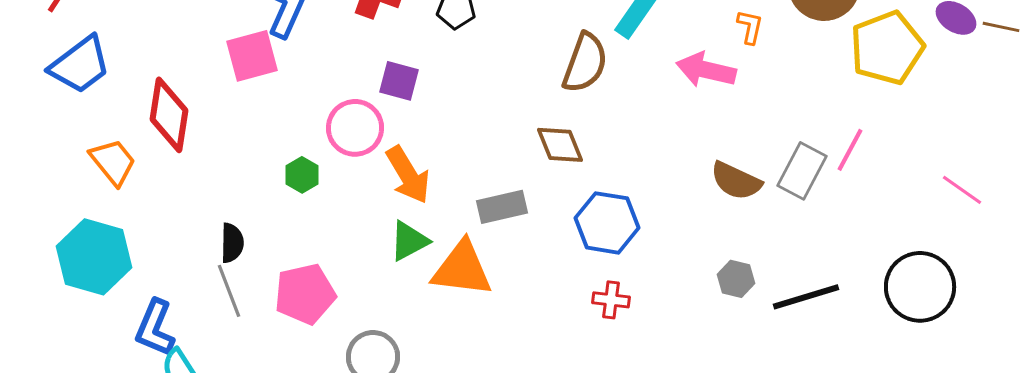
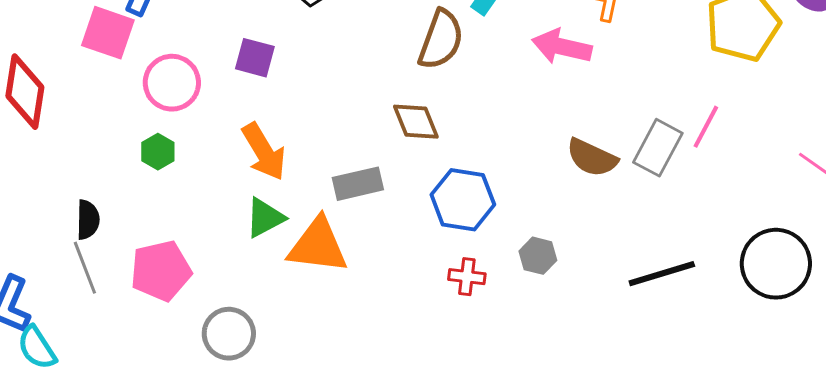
pink square: (252, 56) -> (108, 33), turned 34
pink circle: (355, 128) -> (172, 83), moved
gray hexagon: (736, 279) -> (538, 256), moved

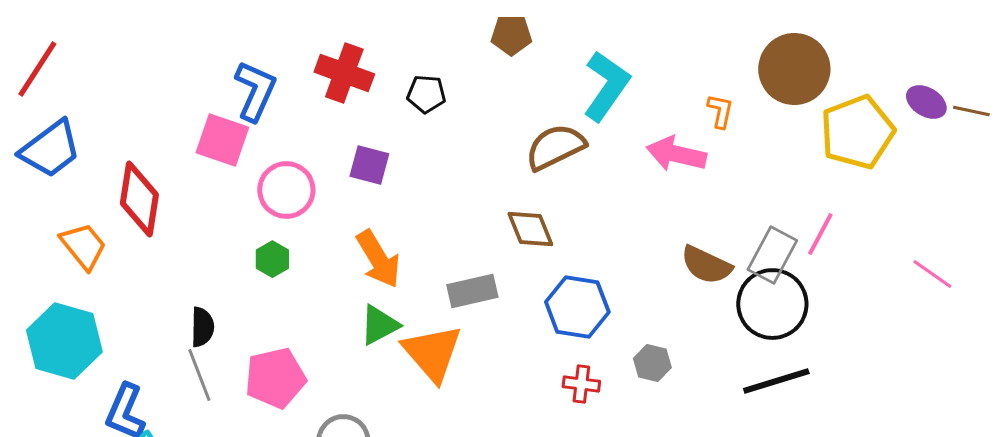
brown semicircle: (441, 40) -> (555, 147), turned -136
orange triangle: (318, 246) -> (432, 353), turned 42
black circle: (776, 264) -> (772, 304), moved

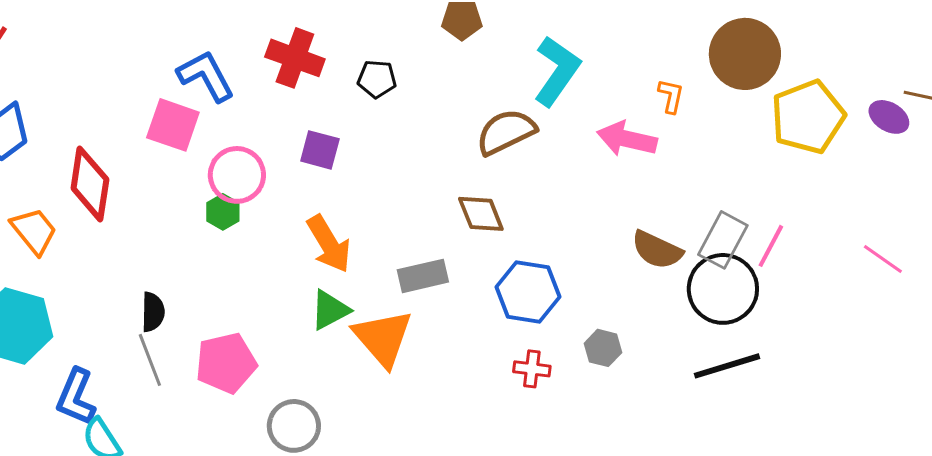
blue L-shape: (255, 91) -> (206, 76), turned -52
purple ellipse: (926, 102) -> (889, 117), moved
pink line: (820, 234) -> (771, 246), moved
green hexagon: (272, 259) -> (223, 212), moved

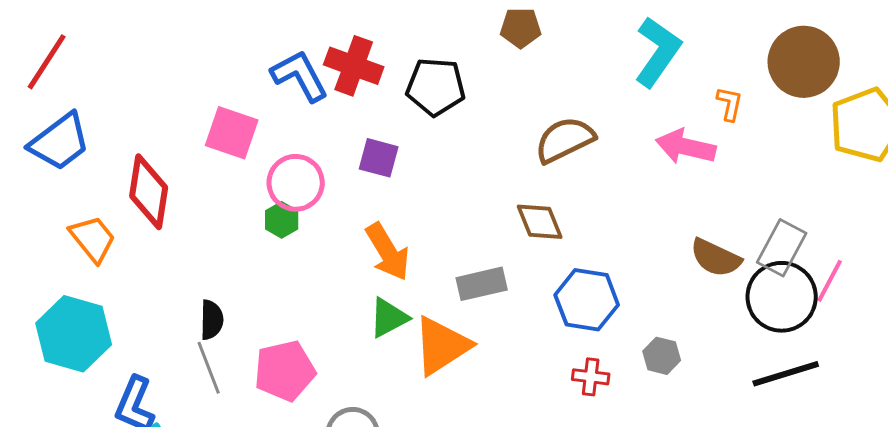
cyan L-shape: (557, 71) -> (658, 52), moved
blue L-shape: (206, 76) -> (300, 76), moved
black pentagon: (377, 79) -> (436, 87), size x1.5
pink line: (771, 246) -> (830, 281), moved
orange triangle: (383, 338) -> (442, 346), turned 38

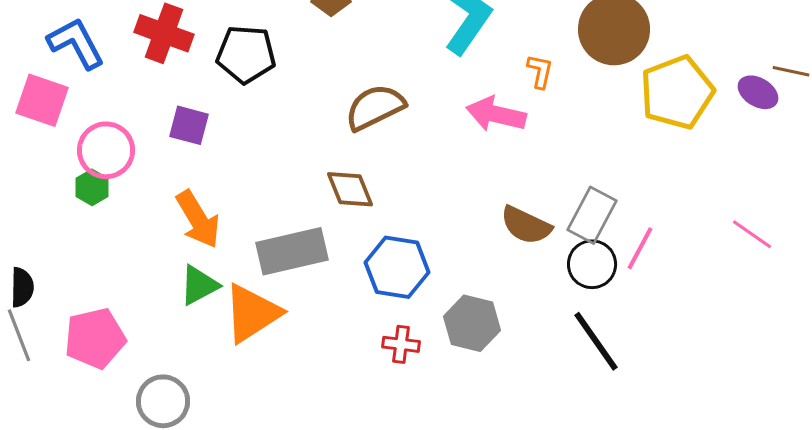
blue L-shape: (300, 76) -> (76, 43), moved
gray rectangle: (482, 284) -> (292, 251), size x1.4
black circle: (782, 297) -> (592, 264), size x0.7
gray hexagon: (662, 356) -> (472, 323), size x1.5
black line: (786, 374) -> (596, 341), turned 72

